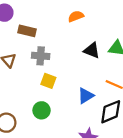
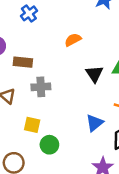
black triangle: (92, 50) -> (94, 74), turned 42
yellow square: (48, 81) -> (32, 125), moved

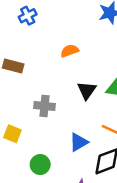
gray cross: (41, 87) -> (45, 106), moved
green circle: (49, 145) -> (40, 165), moved

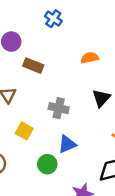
blue cross: (28, 16) -> (53, 19), turned -36
blue triangle: (79, 142) -> (67, 144), moved

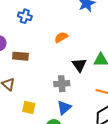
gray cross: (59, 108) -> (62, 84), moved

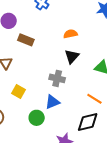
black triangle: (79, 65) -> (72, 56), moved

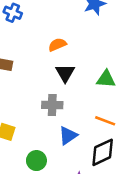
blue triangle: (52, 102) -> (68, 136), moved

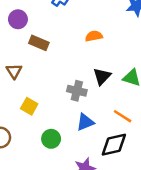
black triangle: (65, 73) -> (102, 76), moved

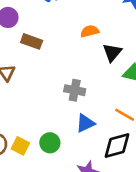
black triangle: (102, 76) -> (112, 52), moved
yellow square: (29, 106) -> (20, 146), moved

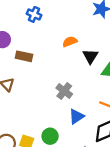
gray cross: (75, 90) -> (64, 91), turned 35

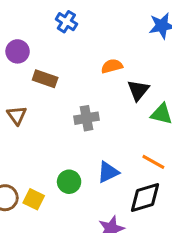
gray cross: (64, 91) -> (87, 118), moved, turned 35
green circle: (50, 136) -> (69, 182), moved

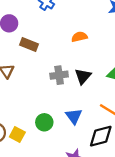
black triangle: (138, 90) -> (83, 76), moved
blue triangle: (108, 172) -> (74, 116), turned -42

